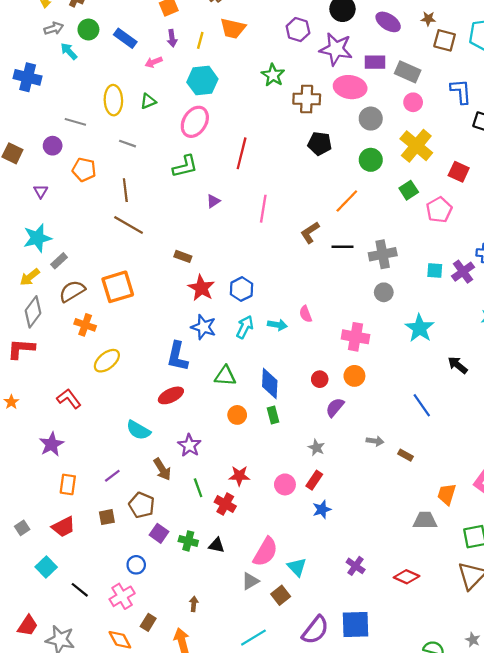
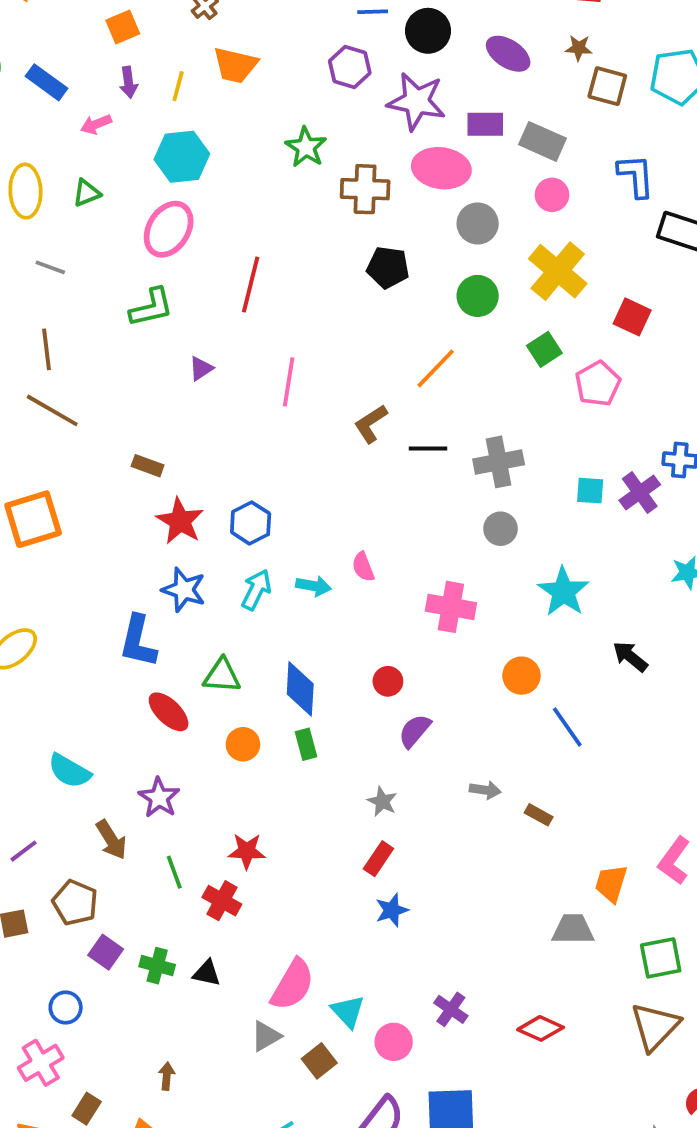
orange circle: (354, 376) -> (521, 676), moved
red ellipse: (171, 395) -> (169, 712), moved, turned 70
pink circle: (285, 484) -> (394, 1042), moved

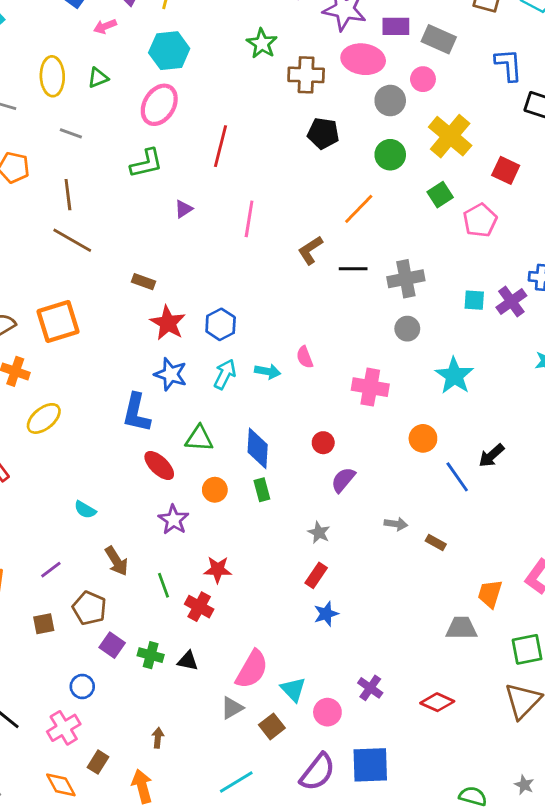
pink circle: (552, 195) -> (423, 79), moved
black arrow: (630, 656) -> (491, 456), moved, turned -80
cyan semicircle: (69, 771) -> (85, 510), size x0.7
purple star: (159, 798) -> (173, 520), moved

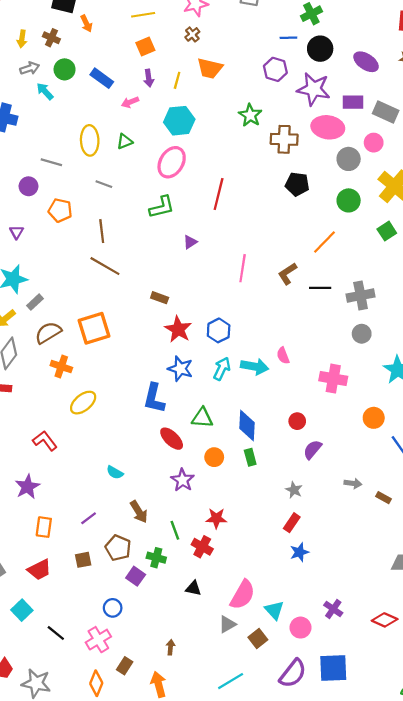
pink line: (249, 219) -> (243, 268), moved
cyan arrow: (268, 371) -> (255, 367), size x1.4
green cross: (151, 655) -> (156, 558), moved
orange diamond: (61, 785) -> (96, 683), turned 50

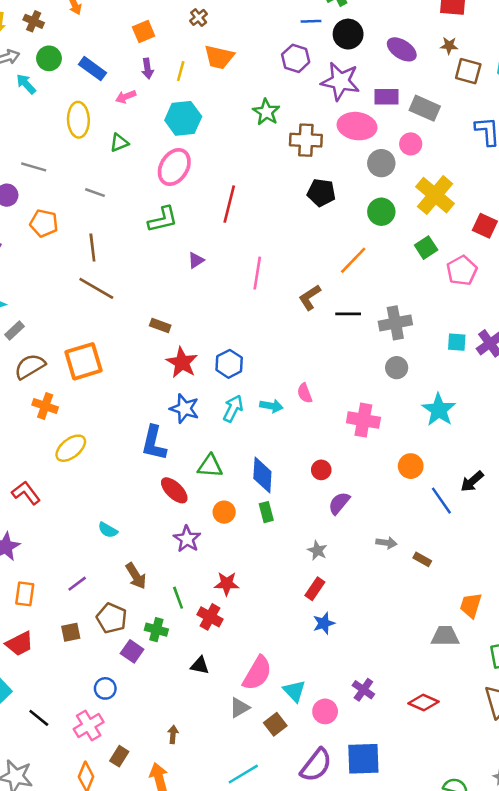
yellow ellipse: (90, 140) -> (78, 120), moved
pink line: (243, 268) -> (257, 273), moved
cyan arrow: (255, 367) -> (271, 406), size x0.7

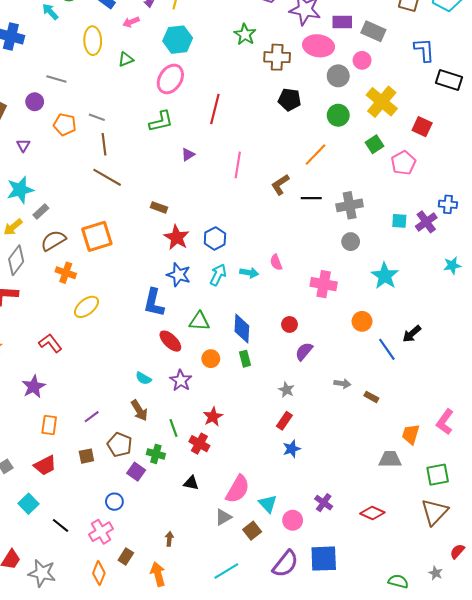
gray line: (95, 193) -> (97, 117), moved
cyan semicircle: (108, 530) -> (143, 378), moved
red star: (227, 584) -> (213, 417), turned -30

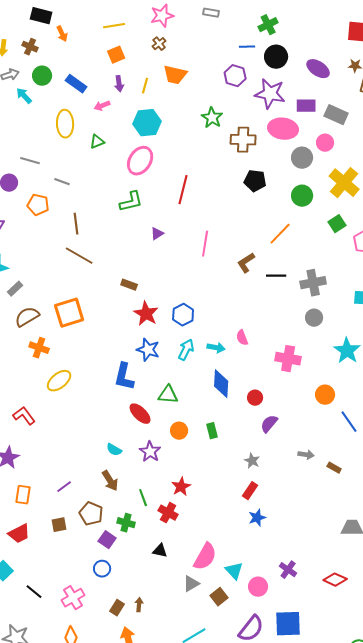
gray line: (97, 117) -> (62, 182), moved
blue diamond: (242, 329) -> (221, 384), moved
blue circle: (114, 502) -> (102, 569), moved
brown rectangle: (126, 557) -> (117, 608), moved

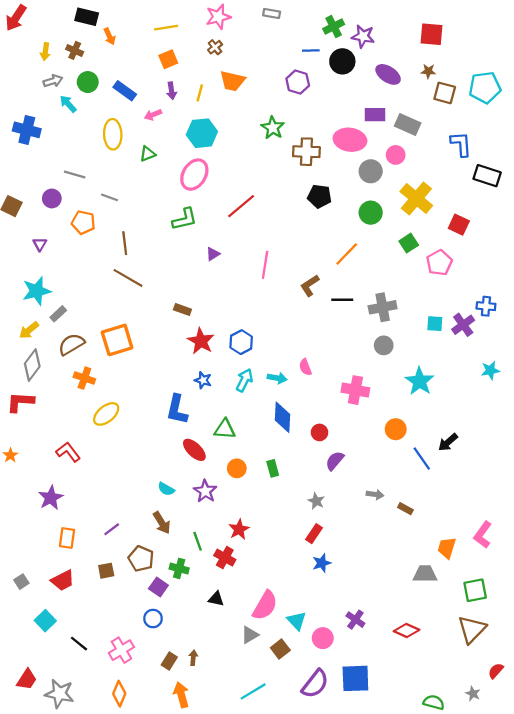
purple star: (270, 94) -> (363, 36), moved, size x0.7
red line: (183, 190) -> (241, 206), turned 36
blue star: (148, 350) -> (203, 380), size x0.7

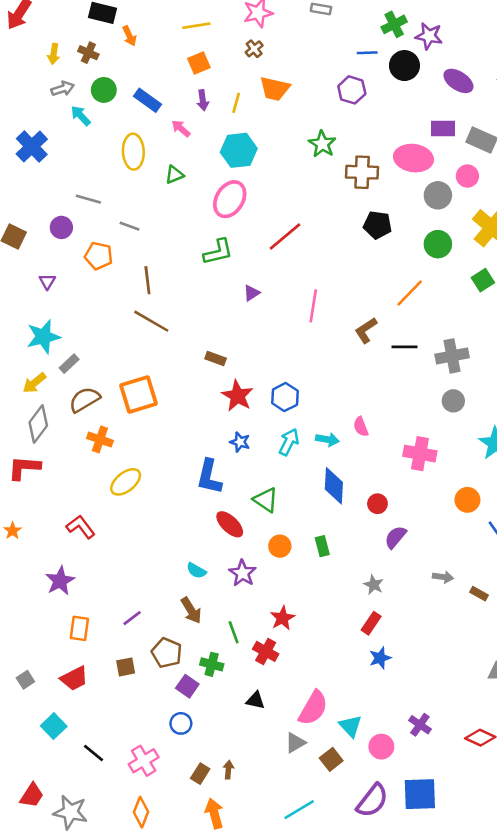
pink arrow: (153, 115) -> (181, 128), turned 63
blue cross: (27, 130) -> (32, 146), turned 32
green triangle: (225, 429) -> (266, 500), turned 30

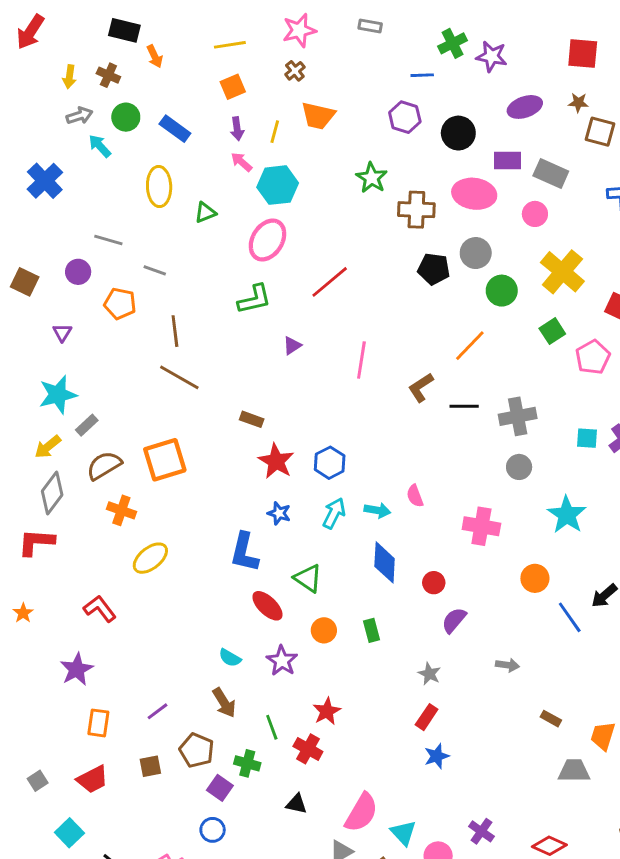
black circle: (404, 66) -> (458, 133), moved
purple ellipse: (458, 81) -> (525, 107), turned -52
pink arrow: (181, 128) -> (241, 162), moved
gray circle: (438, 195) -> (476, 253), moved
brown rectangle: (479, 594) -> (551, 719), moved

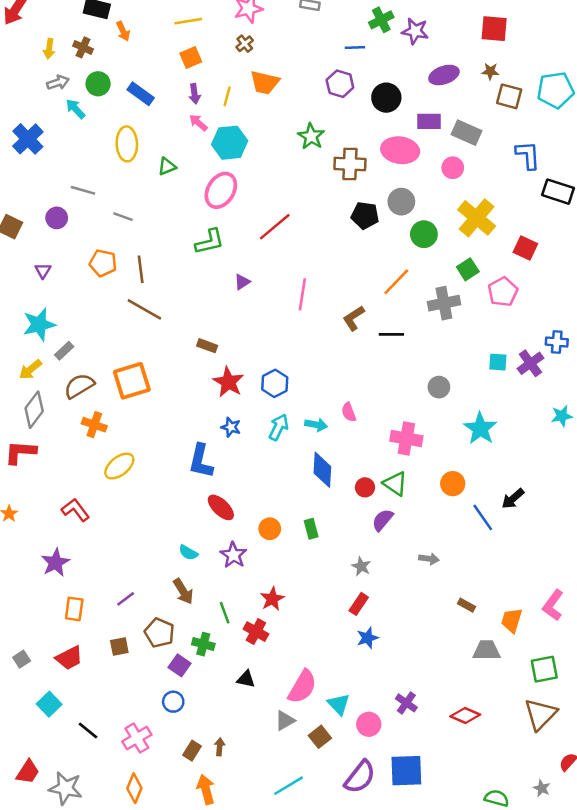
orange pentagon: (120, 304) -> (103, 263), moved
gray cross: (518, 416) -> (444, 303), moved
green triangle: (308, 578) -> (395, 484), moved

